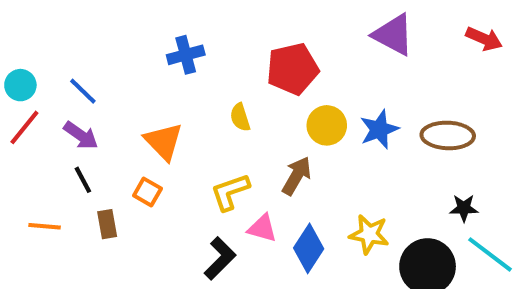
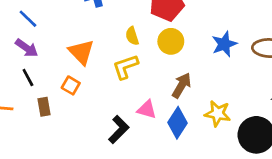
yellow circle: (327, 125) -> (171, 41), moved
brown arrow: (297, 176) -> (182, 85), moved
yellow L-shape: (230, 192) -> (125, 67), moved

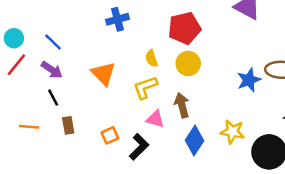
blue star: (224, 44) -> (249, 80), moved
orange square: (71, 85) -> (110, 135), moved, turned 36
brown arrow: (182, 85) -> (182, 105), moved, turned -45
pink triangle: (147, 109) -> (155, 119), moved

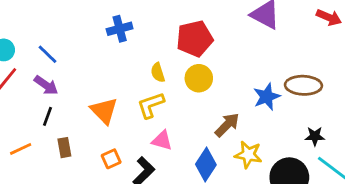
orange triangle: (104, 74) -> (104, 111), moved
black line: (53, 98) -> (47, 116), turned 48
brown arrow: (182, 105) -> (227, 125), moved, turned 60
orange line: (29, 127) -> (21, 149), turned -30

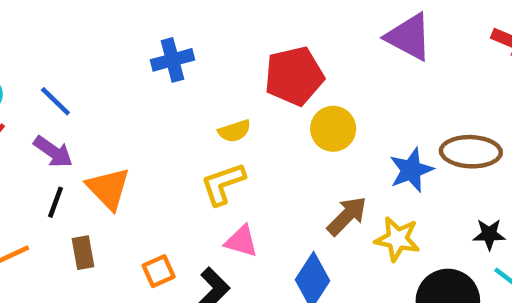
yellow semicircle: (158, 73) -> (234, 131), turned -90
yellow circle: (199, 78) -> (333, 129), moved
orange triangle: (104, 111) -> (108, 188), moved
yellow star: (248, 155) -> (397, 239), moved

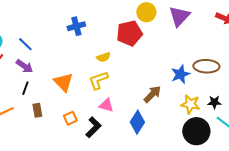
purple triangle: (409, 37) -> (179, 16), turned 45
yellow circle: (333, 129) -> (146, 12), moved
orange triangle: (108, 188) -> (63, 82), moved
yellow star: (397, 239) -> (190, 104), moved

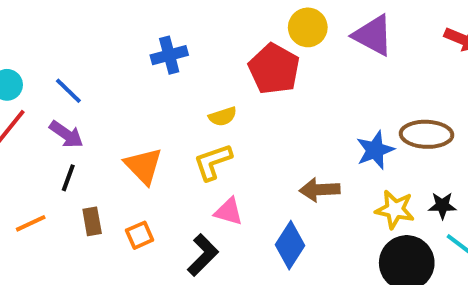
purple triangle: (179, 16) -> (373, 35), turned -45
red pentagon: (129, 33) -> (274, 69), turned -30
brown arrow: (152, 94) -> (320, 190), turned -138
orange square: (70, 118) -> (140, 235), moved

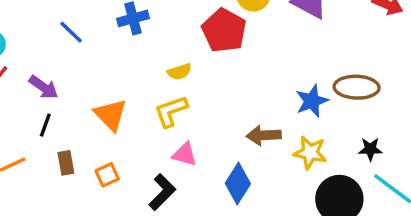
blue line: (68, 91) -> (71, 32), moved
yellow star: (395, 209) -> (310, 153), moved

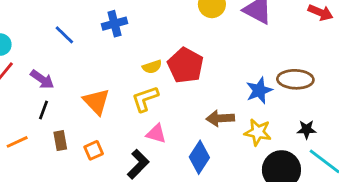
red pentagon: (224, 30) -> (185, 65), moved

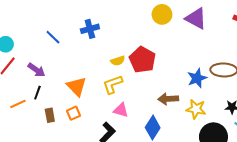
orange line: (17, 142) -> (18, 104), moved
orange square: (94, 150) -> (73, 113), moved

